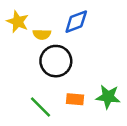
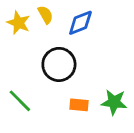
yellow semicircle: (42, 34) -> (45, 15), moved, turned -120
green line: (41, 107) -> (20, 101), moved

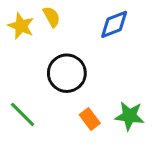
blue diamond: (80, 23) -> (114, 24), moved
orange rectangle: (79, 105) -> (90, 119), turned 48

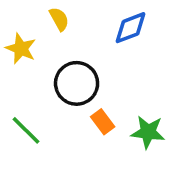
yellow star: (21, 26) -> (21, 49), moved
orange rectangle: (90, 119) -> (103, 122), moved

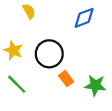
yellow semicircle: (59, 19) -> (29, 11), moved
yellow star: (21, 49) -> (13, 50), moved

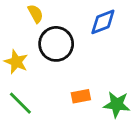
black circle: (49, 54) -> (56, 44), moved
orange rectangle: (66, 79) -> (81, 96), turned -64

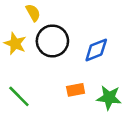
blue diamond: (103, 22) -> (96, 50), moved
yellow star: (16, 62) -> (15, 44), moved

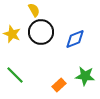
yellow semicircle: (33, 13) -> (34, 10), moved
orange rectangle: (76, 90) -> (59, 85), moved, turned -32

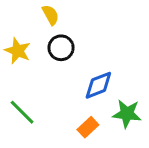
black circle: (41, 32) -> (61, 48), size x0.7
blue diamond: (75, 39) -> (98, 85), moved

